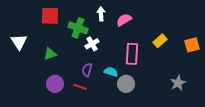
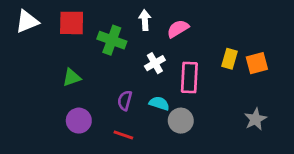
yellow rectangle: (160, 41) -> (230, 59), turned -32
white triangle: (19, 42) -> (27, 21), moved, turned 42
white cross: (92, 44) -> (155, 63), moved
orange square: (192, 45) -> (257, 63), moved
red line: (80, 87) -> (123, 135), moved

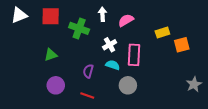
yellow rectangle: (230, 59) -> (162, 33), moved, turned 56
cyan semicircle: (159, 103) -> (113, 65), moved
gray star: (255, 119) -> (194, 84), moved

